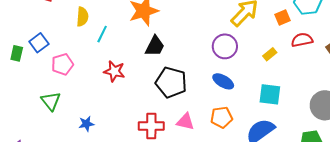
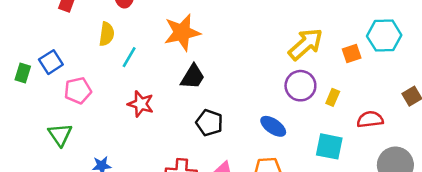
red semicircle: (302, 40) -> (370, 119), moved
purple circle: (225, 46) -> (300, 86), moved
yellow rectangle: (270, 54) -> (333, 97), turned -32
black pentagon: (171, 82) -> (209, 123), size x0.7

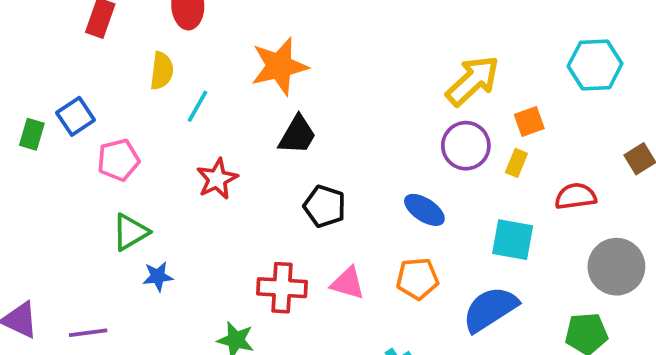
orange square: (352, 53) -> (529, 122), moved
red star: (141, 104) -> (217, 179), turned 30
green triangle: (60, 135) -> (130, 232), moved, turned 35

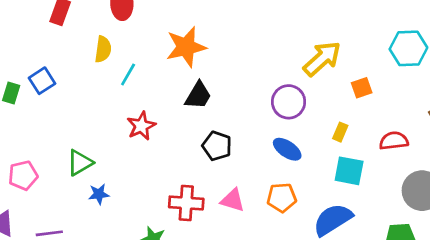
purple circle: (466, 146) -> (289, 102), moved
pink pentagon: (118, 160) -> (23, 175), moved
yellow rectangle: (516, 163) -> (340, 132), moved

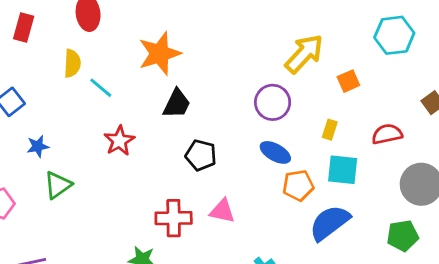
cyan line: (128, 75) -> (101, 88), turned -75
blue star: (99, 194) -> (38, 146), moved
orange pentagon: (282, 198) -> (298, 185), moved

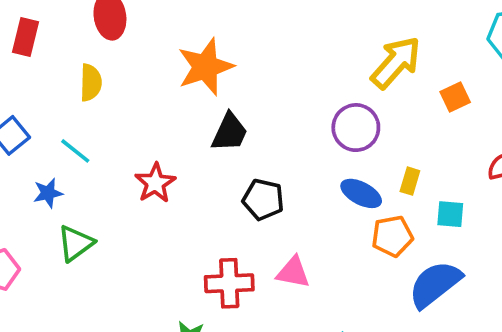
cyan line: (101, 88) -> (75, 151), moved
yellow rectangle: (330, 130) -> (410, 181), moved
cyan square: (343, 170) -> (450, 214), size x0.7

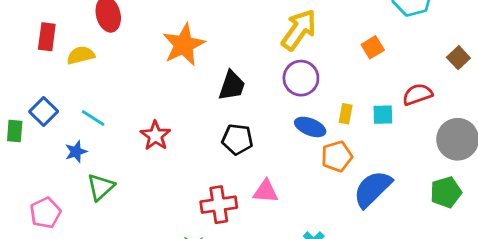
yellow arrow: (396, 63) -> (299, 30), moved
yellow semicircle: (91, 83) -> (81, 55), moved, turned -100
black trapezoid: (230, 132) -> (232, 86), moved
cyan square: (450, 214) -> (383, 115), moved

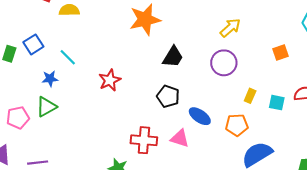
yellow arrow: (299, 30) -> (230, 28), size x0.7
blue ellipse: (310, 127) -> (200, 116), moved
green triangle: (101, 187) -> (46, 107), moved

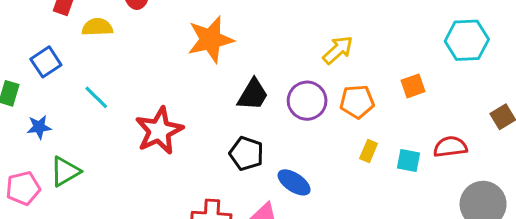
blue square: (33, 44) -> (46, 62), moved
purple circle: (224, 63) -> (307, 101), moved
blue star: (50, 79) -> (39, 127), moved
red star: (110, 80) -> (159, 131), size x1.4
orange pentagon: (237, 125) -> (357, 102), moved

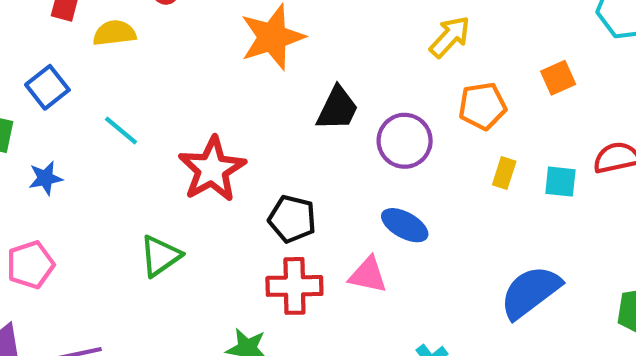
purple circle: (307, 101) -> (405, 141), moved
black pentagon: (246, 154) -> (292, 219), moved
green triangle: (65, 171) -> (160, 256), moved

